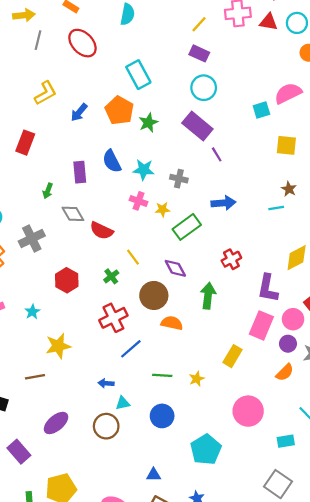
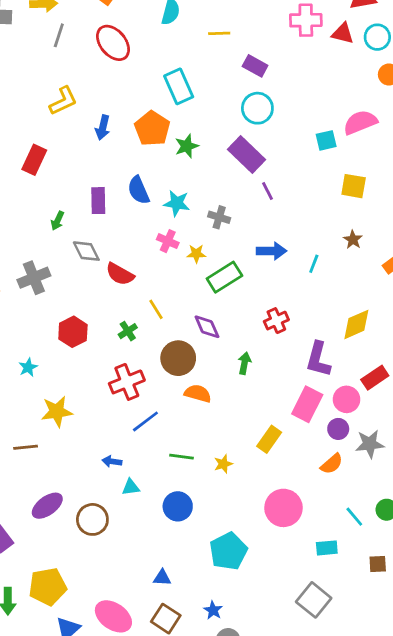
yellow line: (199, 24) -> (219, 33), moved, turned 42
blue arrow: (79, 112) -> (103, 127), turned -30
cyan line: (276, 208) -> (314, 264), moved, turned -64
green arrow: (208, 296) -> (245, 363), size x0.7
brown circle: (106, 426) -> (92, 519), moved

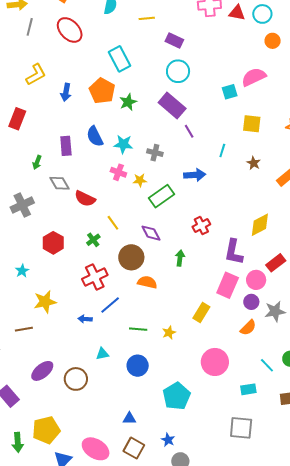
cyan line: (314, 264) -> (222, 151), moved
blue arrow: (112, 461) -> (85, 319), moved
gray square: (314, 600) -> (241, 428), turned -30

